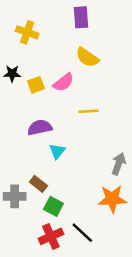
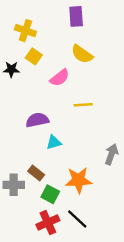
yellow square: (36, 85) -> (34, 56), moved, turned -35
cyan triangle: (57, 151) -> (54, 142), turned 35
orange star: (112, 199) -> (78, 180), moved

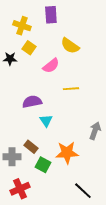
purple rectangle: (76, 16) -> (51, 15), moved
cyan triangle: (54, 142) -> (46, 121), turned -48
black line: (77, 219) -> (83, 191), moved
red cross: (48, 223) -> (20, 189), moved

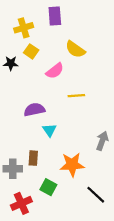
yellow cross: (22, 26) -> (24, 28), turned -36
brown rectangle: (31, 147) -> (33, 158), turned 56
green square: (43, 165) -> (48, 187), moved
black line: (83, 191) -> (96, 195), moved

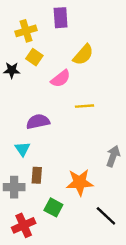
yellow semicircle: (75, 49) -> (83, 55), turned -84
cyan triangle: (49, 130) -> (22, 149), moved

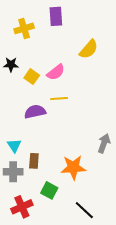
yellow semicircle: (83, 55) -> (89, 49), moved
yellow square: (34, 57) -> (32, 77), moved
yellow line: (84, 106) -> (59, 98), moved
cyan triangle: (22, 149) -> (14, 146), moved
black line: (106, 216) -> (84, 210), moved

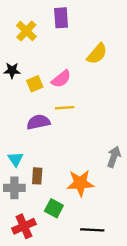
yellow cross: (24, 28) -> (26, 31), turned -30
yellow square: (32, 77) -> (35, 84), turned 32
black line: (84, 210) -> (92, 230), turned -40

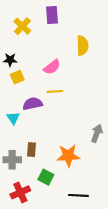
yellow semicircle: (97, 54) -> (83, 46), turned -42
yellow square: (35, 84) -> (17, 77), moved
cyan triangle: (16, 159) -> (13, 118), moved

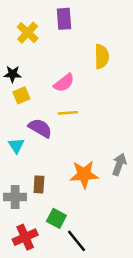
purple semicircle: (33, 104) -> (40, 128), turned 42
orange star: (68, 156) -> (84, 174), moved
black line: (78, 195) -> (77, 241), moved, turned 48

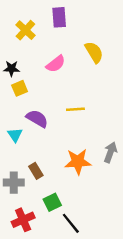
yellow semicircle: (102, 56) -> (94, 52), turned -30
pink semicircle: (64, 83) -> (56, 64), moved
yellow line: (68, 113) -> (75, 109), moved
brown rectangle: (39, 184) -> (36, 171), turned -35
green square: (56, 218) -> (52, 202), turned 36

